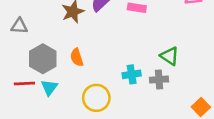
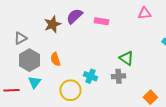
gray triangle: (19, 26) -> (20, 38), moved, turned -32
cyan cross: (132, 74) -> (90, 76), moved, turned 32
red line: (24, 83) -> (11, 90), moved

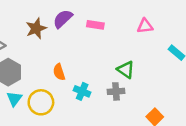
pink triangle: (144, 13) -> (145, 26), moved
orange semicircle: (55, 59) -> (59, 72), moved
yellow circle: (70, 90) -> (41, 102), moved

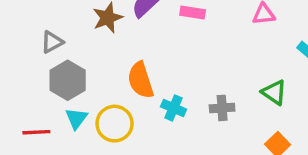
green triangle: (126, 70) -> (274, 92), moved
orange semicircle: (59, 72) -> (141, 80), size x1.5

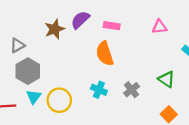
orange semicircle: (141, 80) -> (105, 54), moved
gray cross: (222, 108) -> (132, 90), turned -35

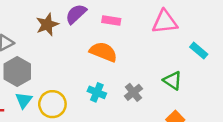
pink triangle: (159, 27) -> (165, 22), size x1.5
orange semicircle: (105, 54) -> (103, 52), turned 130

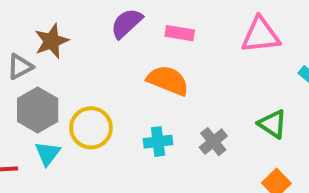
brown star: (47, 24) -> (52, 41), moved
cyan cross: (97, 92) -> (158, 142), turned -30
yellow circle: (52, 104) -> (91, 128), moved

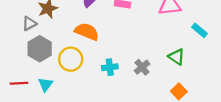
orange semicircle: (168, 80) -> (87, 32), moved
cyan triangle: (48, 153) -> (45, 84), moved

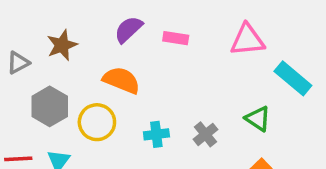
gray triangle: (29, 23) -> (18, 63), moved
cyan rectangle: (200, 30) -> (293, 78), size x1.5

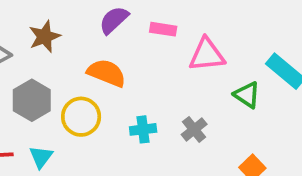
pink triangle: (247, 40) -> (207, 55), moved
green triangle: (258, 119) -> (247, 95), moved

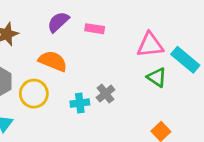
pink triangle: (207, 55) -> (150, 45), moved
gray cross: (194, 129) -> (106, 94), moved

